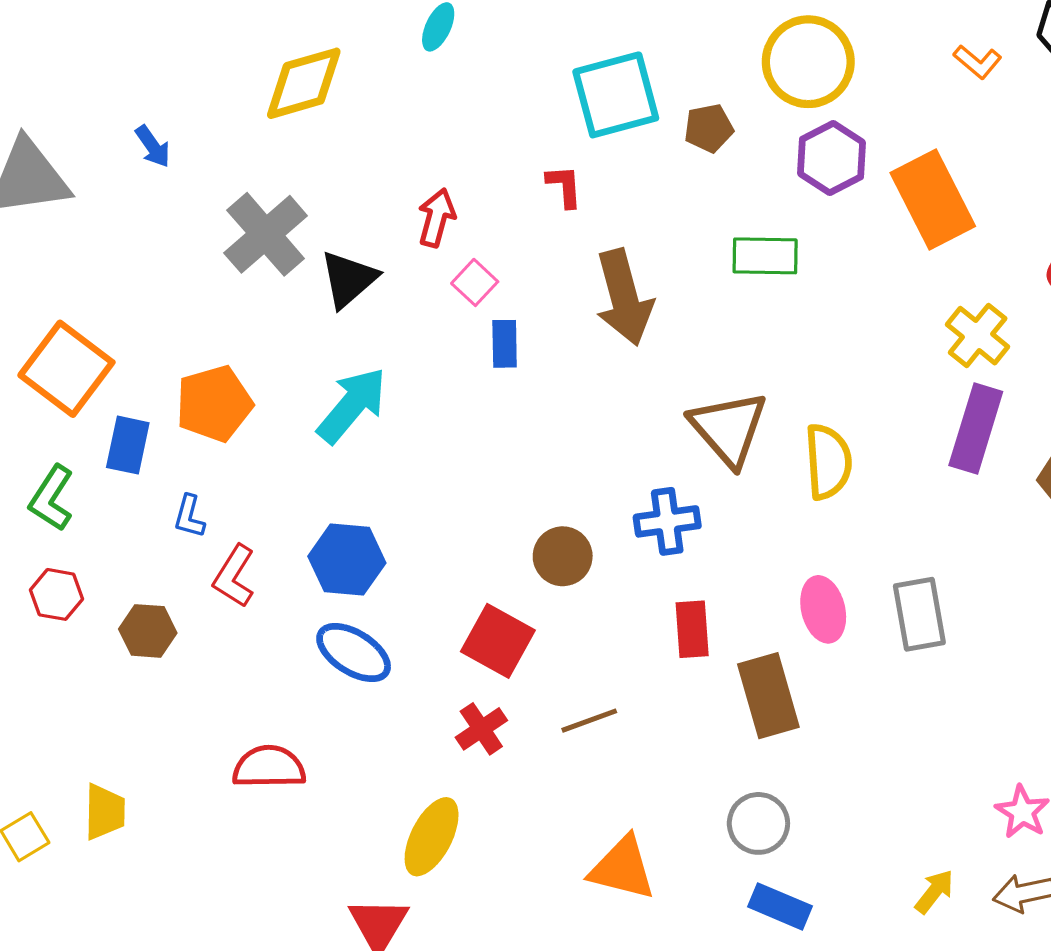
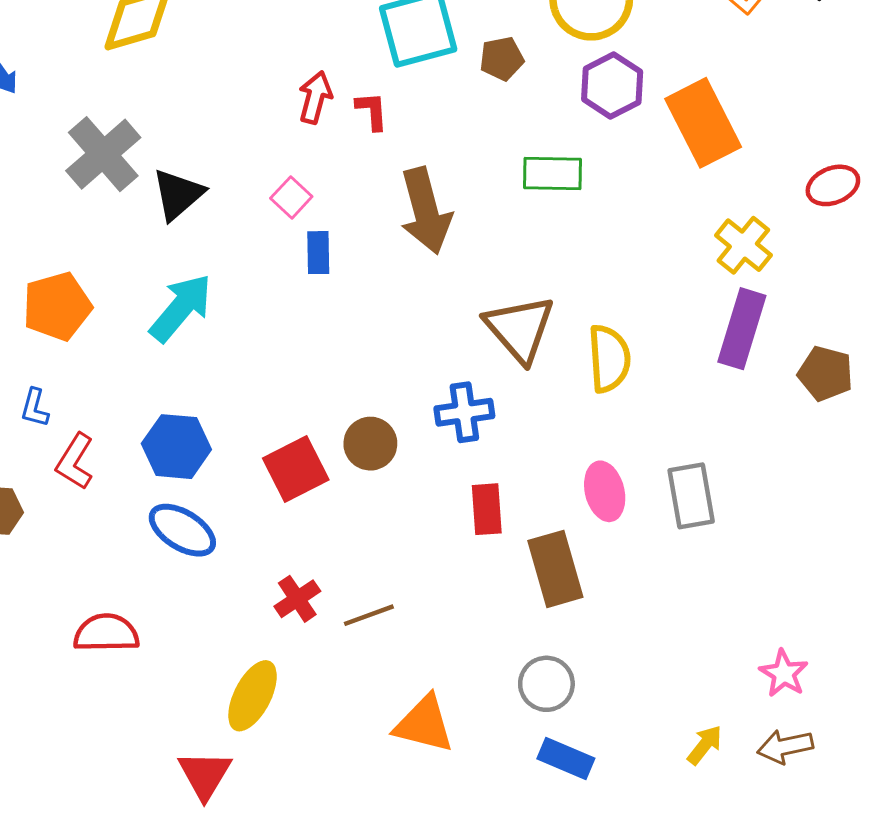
red arrow: (437, 218) -> (315, 97), moved
red square: (498, 641) -> (296, 469), moved, turned 34
brown line: (589, 721) -> (369, 615), moved

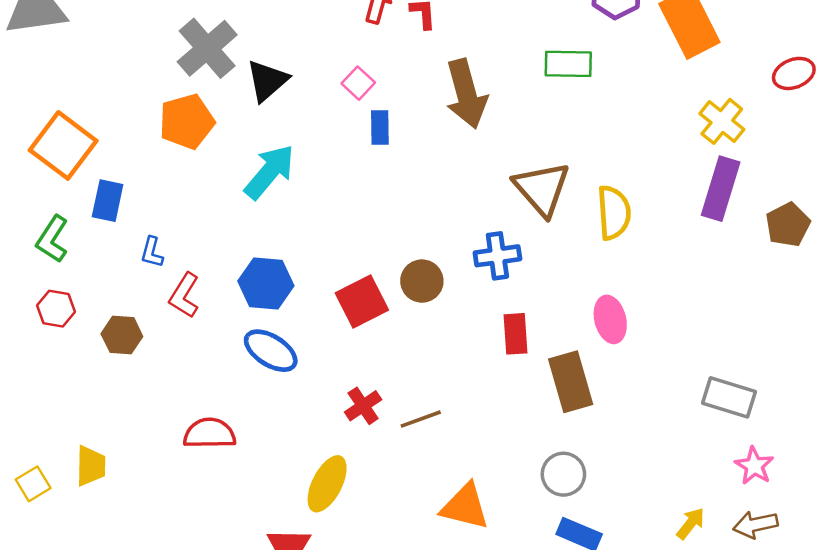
orange pentagon: (57, 306) -> (187, 121), moved
brown pentagon: (825, 373) -> (788, 225), turned 30
gray rectangle: (691, 496) -> (729, 397), moved, turned -63

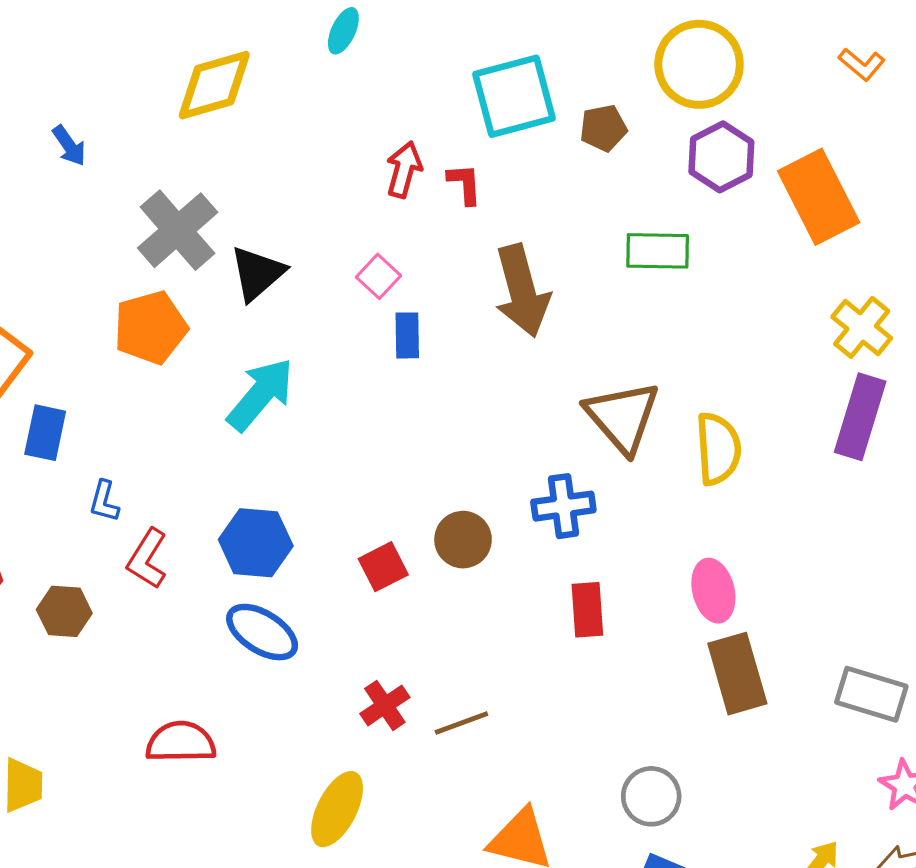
red square: (362, 301) -> (383, 567), size x0.7
brown rectangle: (571, 382) -> (737, 674), moved

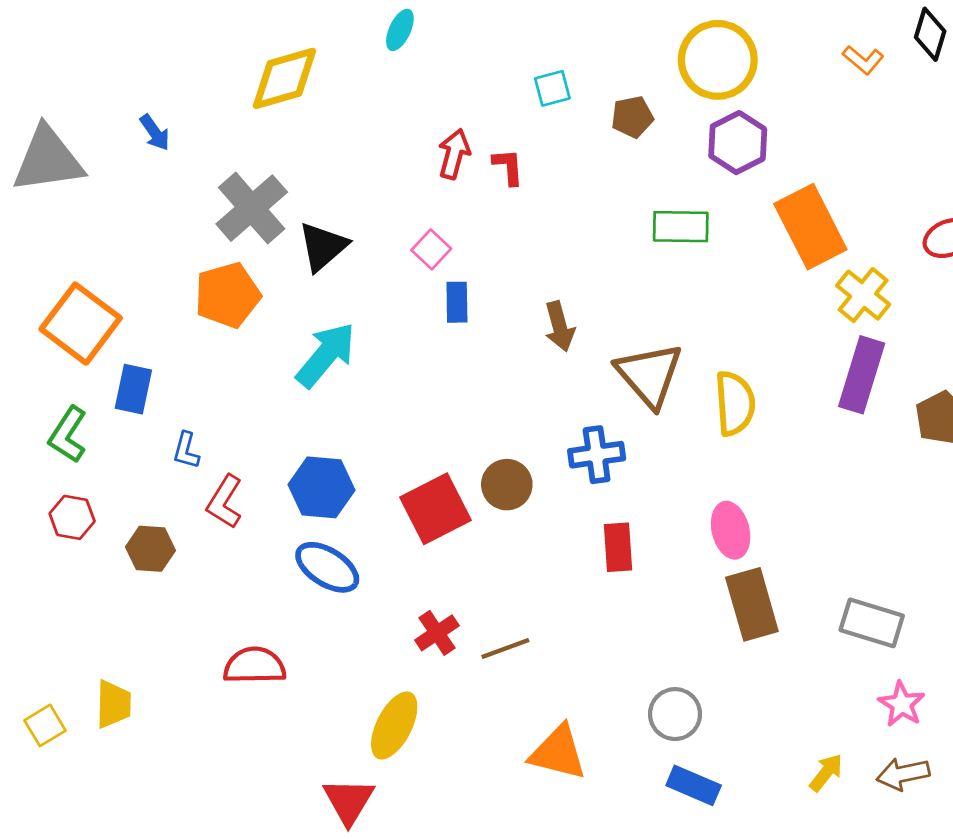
cyan square: (514, 96) -> (552, 88), size x0.5
orange rectangle: (819, 197) -> (810, 227), moved
brown arrow: (522, 291) -> (560, 326), moved, size x0.6
red square: (383, 567) -> (436, 509), size x1.6

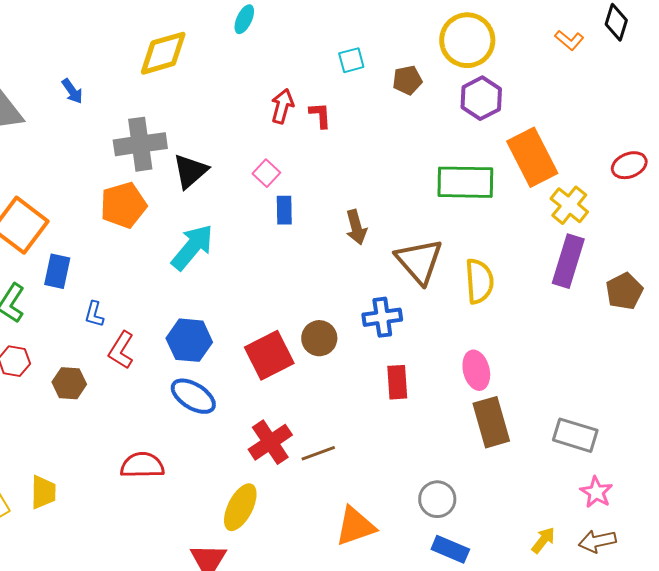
gray cross: (252, 208) -> (140, 144), turned 33
green rectangle: (681, 227) -> (465, 182), moved, size x1.4
red cross: (437, 633) -> (270, 442), size x1.4
orange triangle: (558, 753) -> (355, 526), turned -33

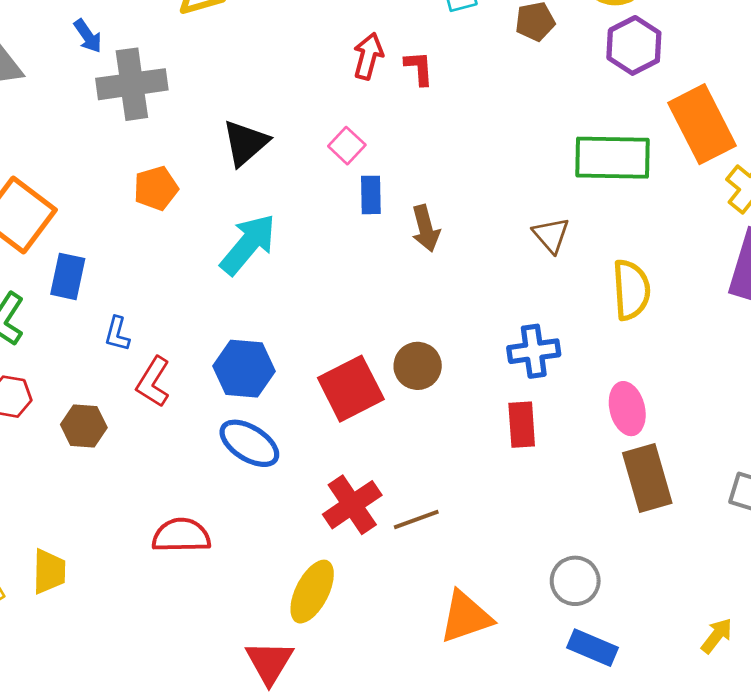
gray cross: (140, 144) -> (132, 84), moved
orange pentagon: (123, 205) -> (156, 188), size x0.7
brown arrow: (356, 227) -> (426, 228), moved
brown triangle: (419, 261) -> (551, 235), moved, size x0.6
blue cross: (382, 317) -> (534, 351), moved

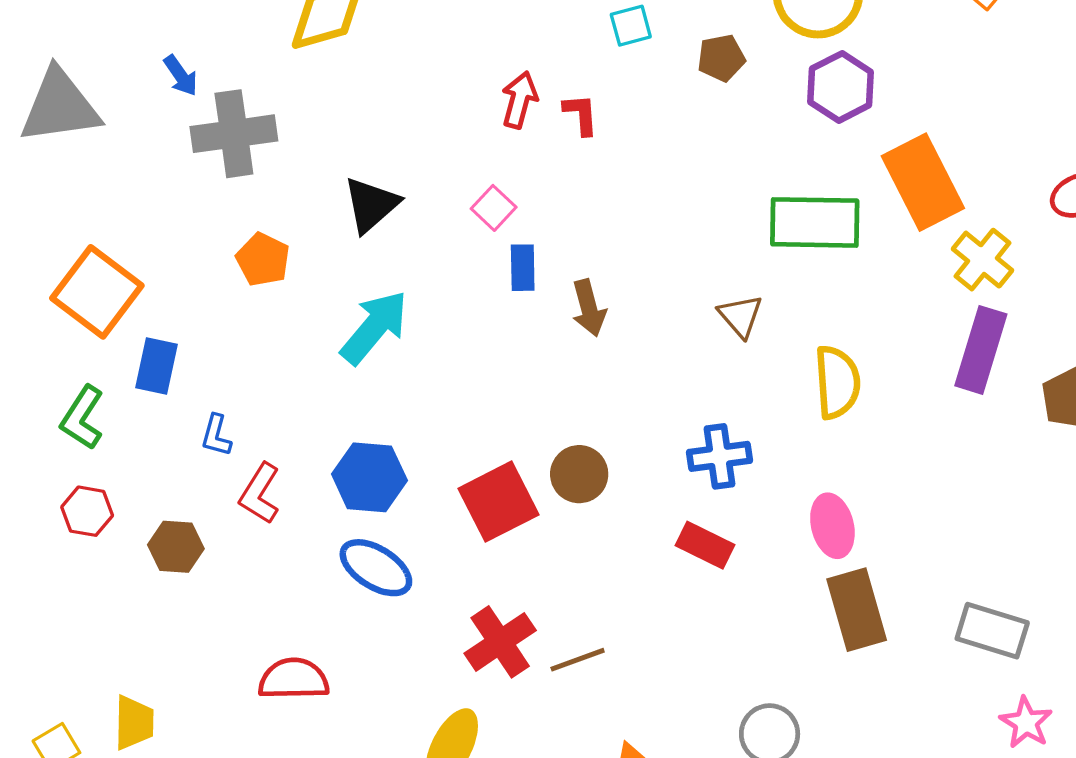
orange pentagon: (156, 188) -> (263, 260), turned -30
red rectangle: (522, 425) -> (705, 545), turned -60

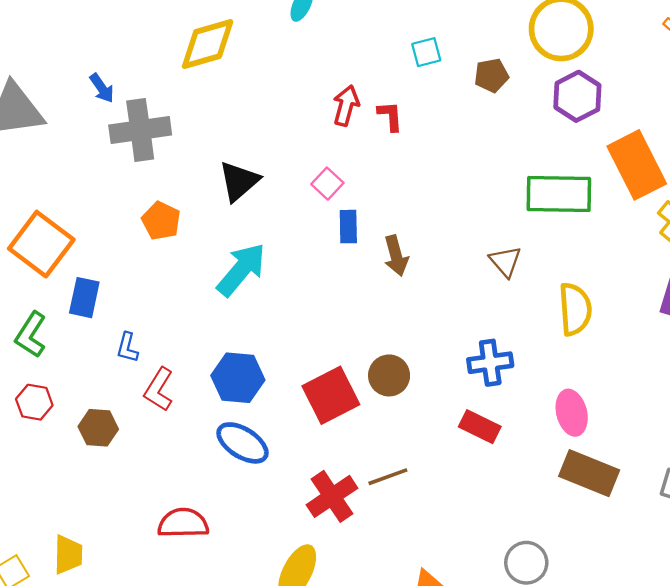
brown rectangle: (857, 610) -> (589, 473), turned -52
brown line: (578, 660) -> (388, 477), moved

